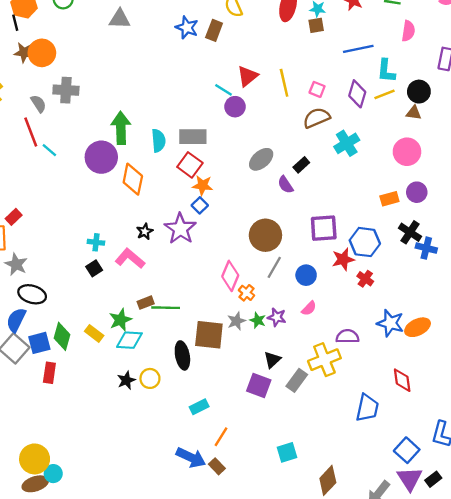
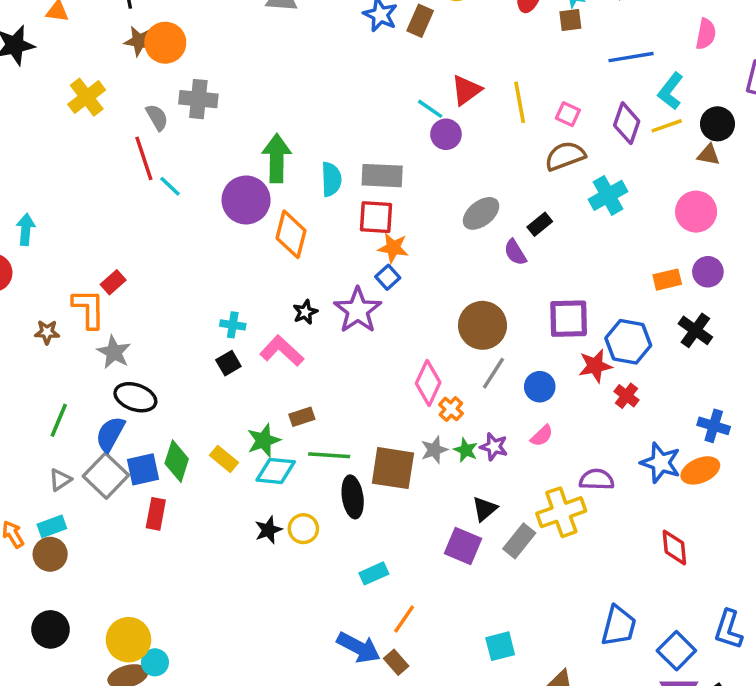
cyan L-shape: (386, 71) -> (671, 91), turned 30
red square: (190, 165) -> (376, 217), turned -35
blue cross: (426, 248) -> (714, 426), moved
green line: (166, 308) -> (329, 455), moved
blue trapezoid: (367, 408) -> (619, 626), moved

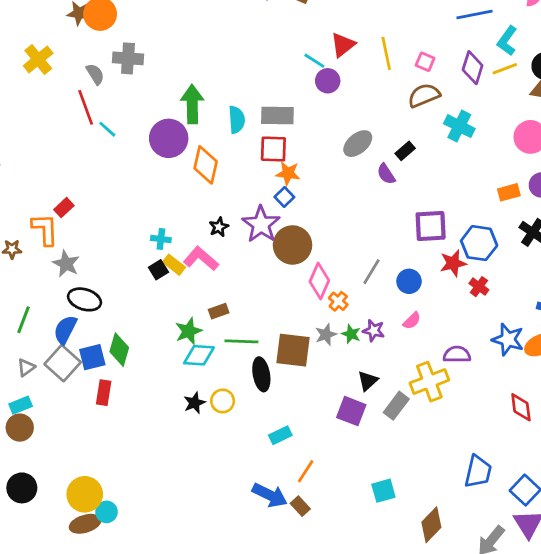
cyan cross: (608, 195) -> (459, 126), turned -32
brown circle: (483, 325) -> (293, 245), moved
yellow rectangle: (224, 459) -> (174, 265), moved

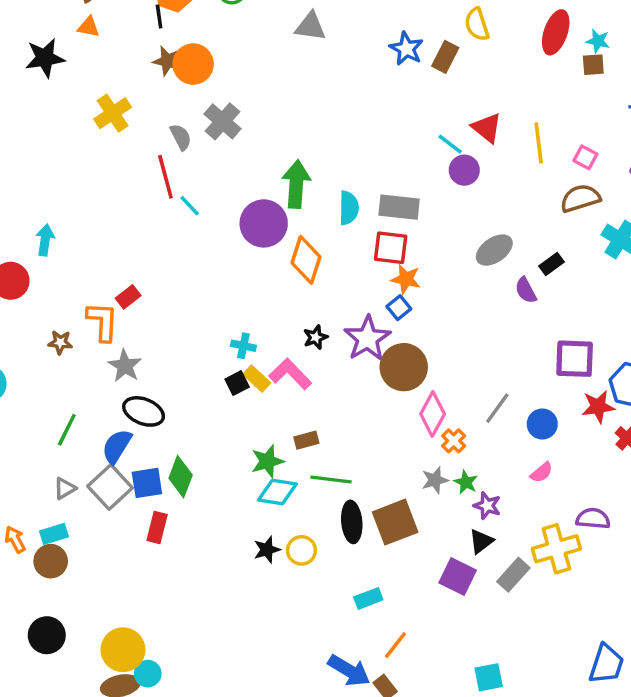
red triangle: (343, 45) -> (487, 128), turned -48
gray cross: (128, 58) -> (222, 121), turned 32
purple star: (374, 331) -> (487, 506), moved
brown square: (293, 350) -> (395, 522), moved, turned -33

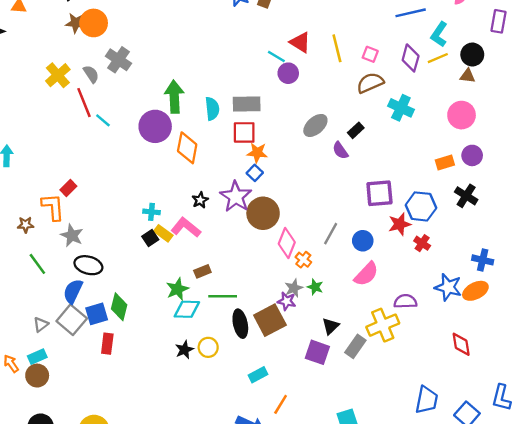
yellow cross: (113, 113) -> (58, 75), moved
green line: (67, 430) -> (37, 264), moved, turned -55
pink semicircle: (542, 472) -> (366, 274), size x1.6
purple star: (487, 506) -> (287, 301), moved

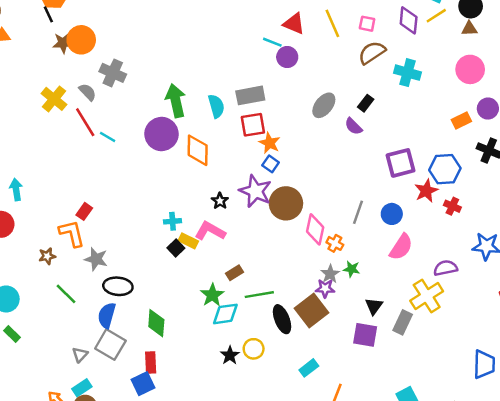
orange star: (257, 153) -> (270, 143), turned 30
blue square: (97, 314) -> (143, 384), moved

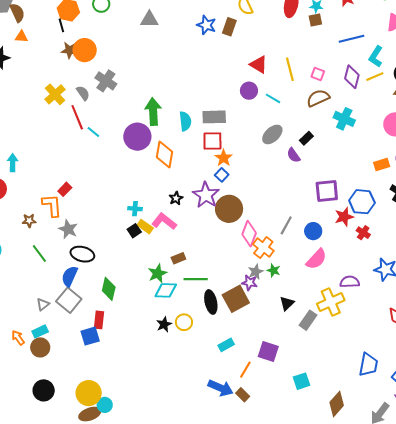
cyan line: (272, 42) -> (273, 98), moved
orange cross: (335, 243) -> (263, 248), size x1.5
purple square: (365, 335) -> (268, 351), moved

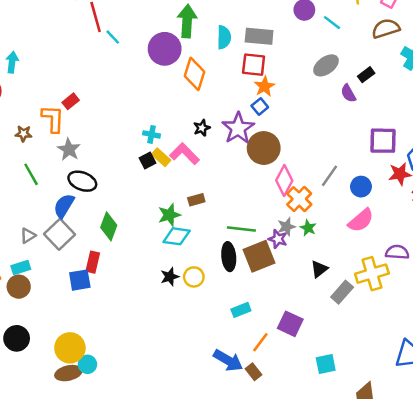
green line: (196, 279) -> (241, 229), moved

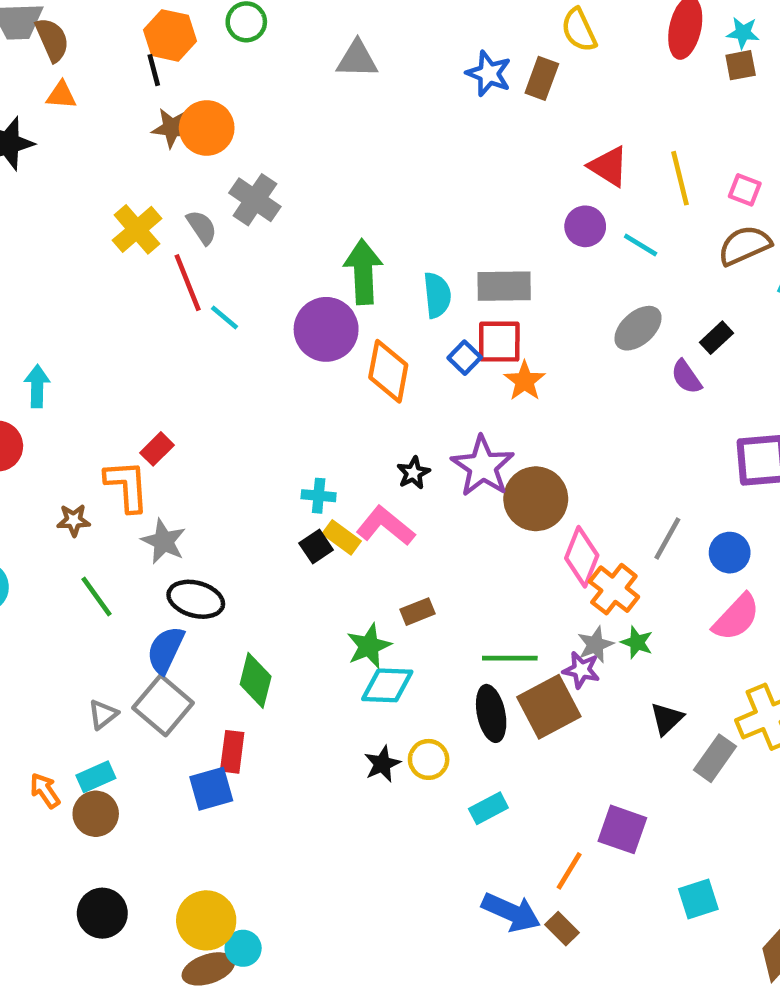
blue square: (260, 106) -> (465, 358), moved
cyan rectangle: (241, 310) -> (488, 808), moved

